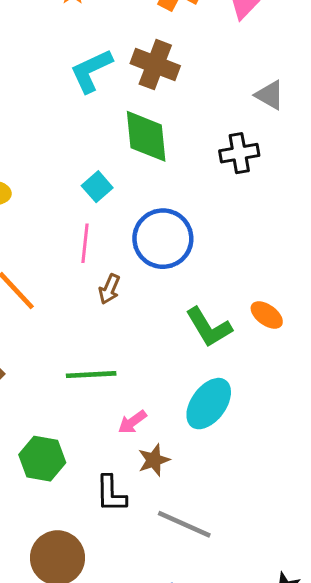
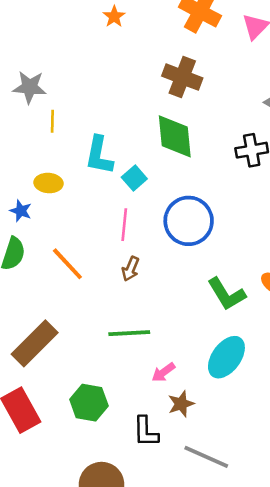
cyan L-shape: (91, 71) -> (99, 155), moved, turned -54
brown arrow: (109, 289) -> (131, 269), moved

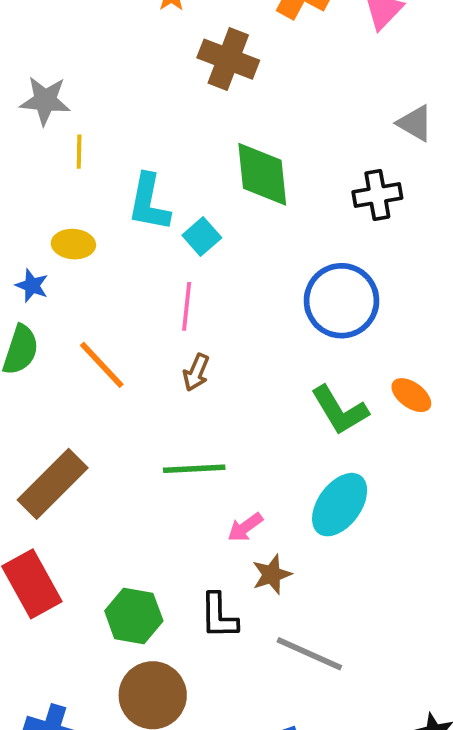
brown cross: (182, 77) -> (228, 59), moved
blue circle: (189, 221) -> (341, 301), moved
green hexagon: (89, 403) -> (134, 616), moved

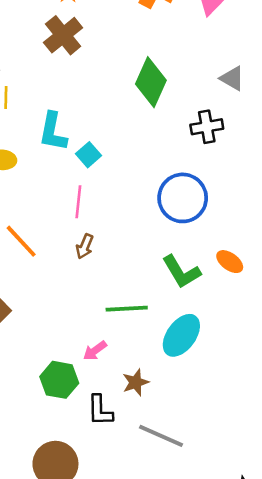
brown cross: (228, 59) -> (63, 35), moved, turned 30
green diamond: (262, 174) -> (151, 82), moved, turned 30
green line: (194, 469) -> (127, 309), moved
pink arrow: (245, 527) -> (95, 351), moved
green hexagon: (134, 616) -> (59, 380), moved

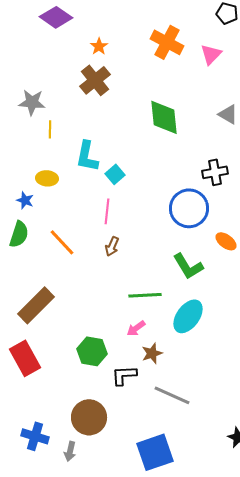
green diamond: (151, 82) -> (164, 117), turned -30
black cross: (207, 127) -> (215, 172), moved
orange ellipse: (230, 262) -> (226, 241), moved
pink arrow: (95, 351) -> (136, 328), moved
black L-shape: (100, 410) -> (124, 375), turned 88

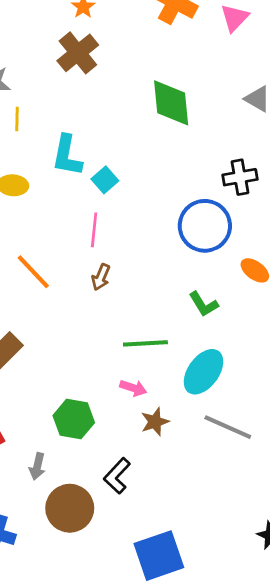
green L-shape: (188, 266) -> (204, 304), size x0.7
pink arrow: (136, 328) -> (133, 388), turned -126
black L-shape: (124, 375) -> (117, 476), moved, turned -44
gray line: (172, 395) -> (228, 427), moved
gray arrow: (70, 451) -> (37, 466), moved

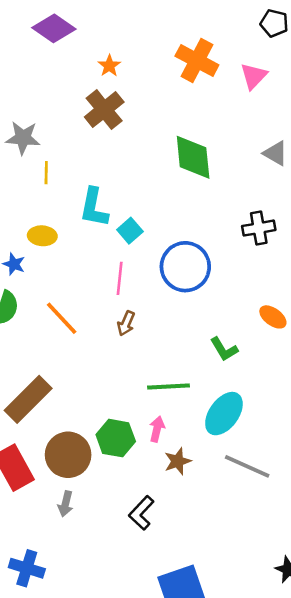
blue circle: (205, 226) -> (185, 267), moved
pink arrow: (133, 388) -> (157, 429), turned -95
green hexagon: (74, 419) -> (116, 438), moved
brown circle: (70, 508) -> (68, 455), moved

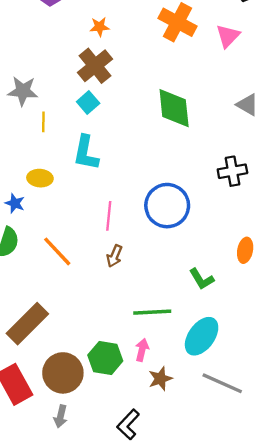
orange star: (109, 66) -> (100, 27), turned 30
cyan square: (130, 231) -> (88, 102), moved
orange ellipse: (273, 317) -> (245, 250), turned 65

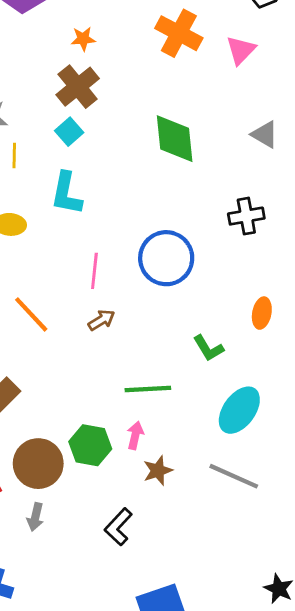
brown arrow: (114, 256) -> (101, 320), turned -145
cyan ellipse: (202, 336) -> (239, 410), moved

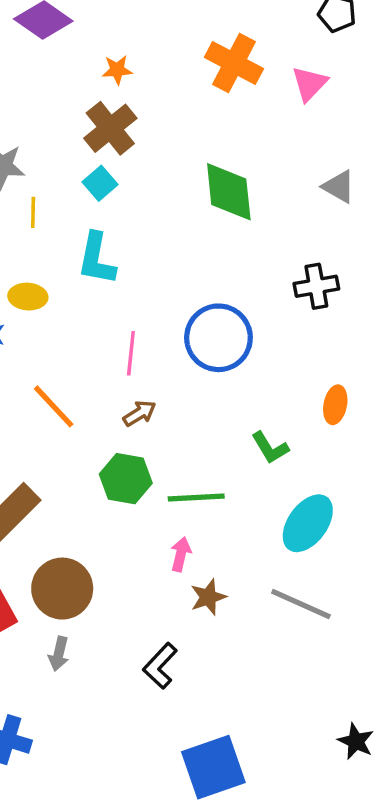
green hexagon: (90, 445) -> (126, 479), moved

